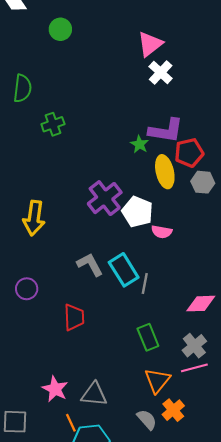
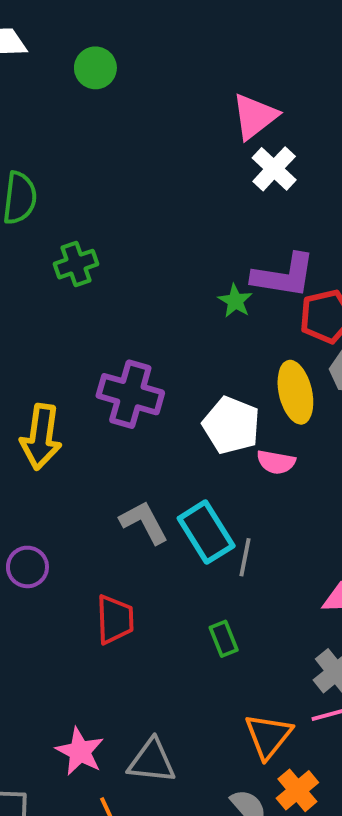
green circle: (60, 29) -> (95, 68), moved
yellow ellipse: (165, 172) -> (295, 392), moved
purple cross: (105, 198) -> (130, 394), moved, turned -36
green rectangle: (148, 337) -> (224, 639), moved, size x0.7

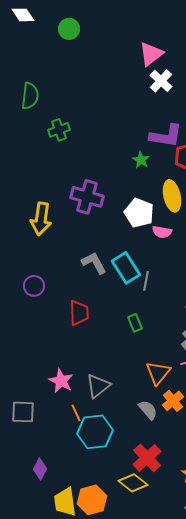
green star: (235, 301) -> (141, 160), moved
gray triangle: (152, 761) -> (98, 386), turned -44

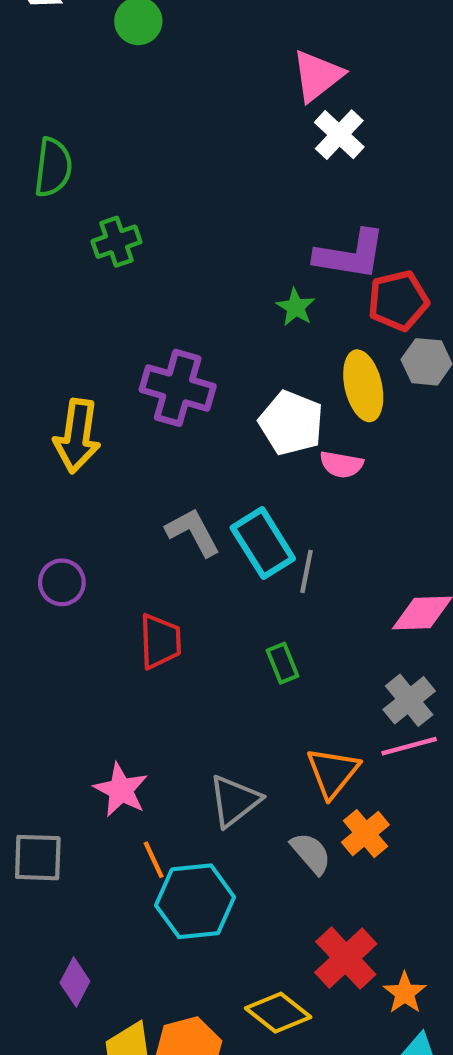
gray triangle: (98, 386) -> (234, 801), moved
red cross: (147, 458) -> (346, 958), moved

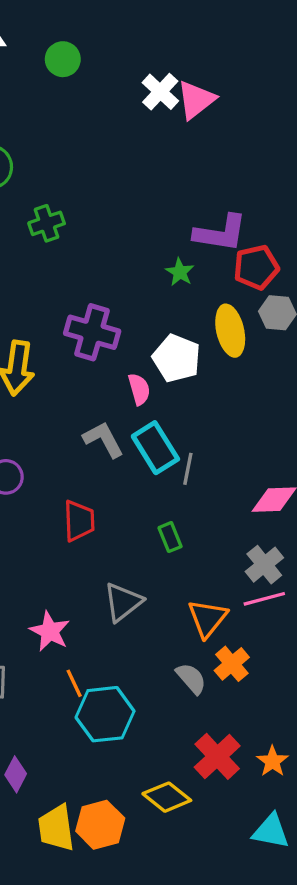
white cross: (339, 135) -> (160, 92), moved
pink semicircle: (341, 464) -> (139, 389), moved, turned -116
gray triangle: (234, 801) -> (123, 602), moved
orange star: (405, 993) -> (272, 761), moved

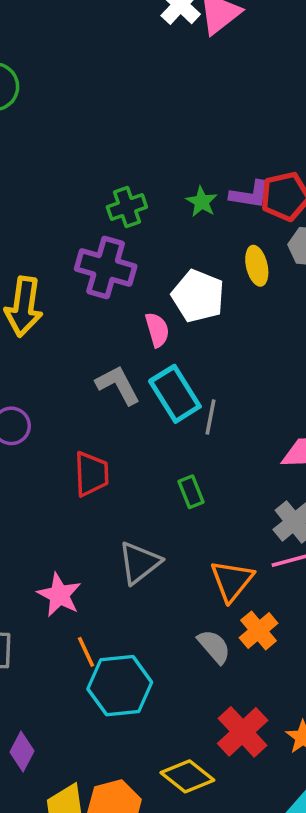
green cross: (47, 223) -> (127, 207), moved
purple L-shape: (220, 233) -> (250, 195), moved, size x0.7
yellow ellipse: (230, 331) -> (257, 266), size x0.7

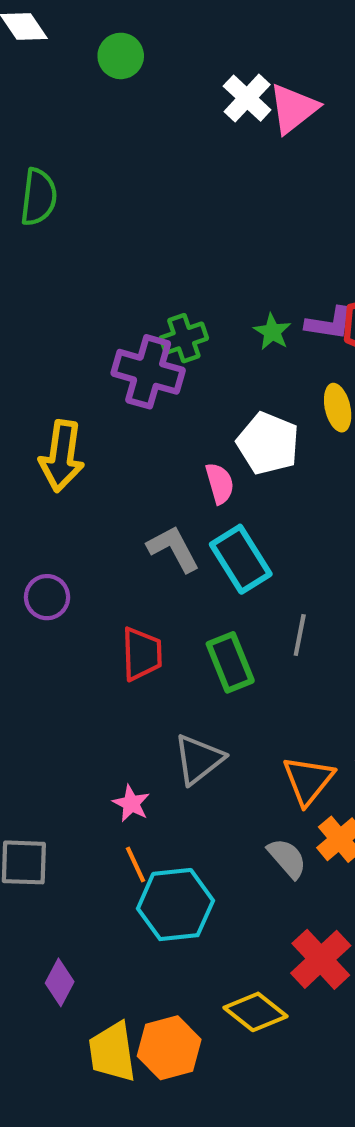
purple cross: (106, 268) -> (148, 372), moved
gray line: (211, 417) -> (300, 635), moved
green rectangle: (191, 492) -> (230, 662), moved, size x1.5
pink star: (59, 595) -> (131, 803), moved, size x0.7

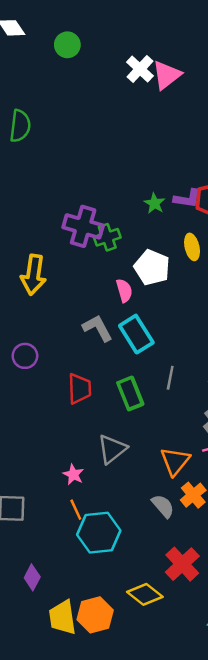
green cross: (184, 338) -> (107, 237), moved

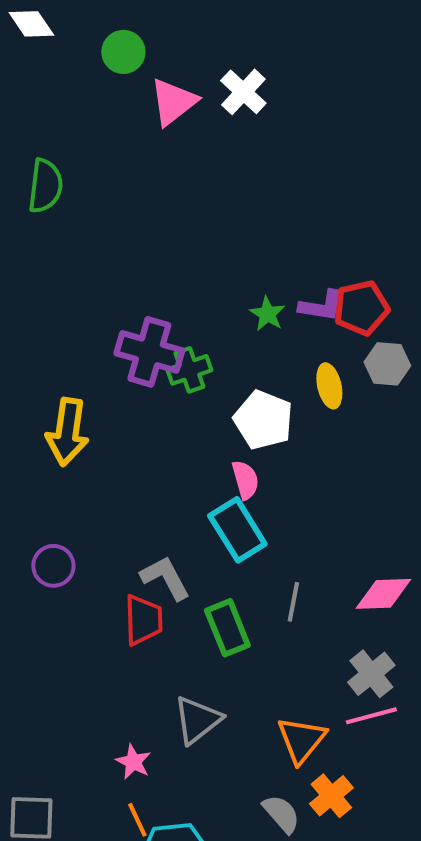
pink triangle: (167, 75) -> (173, 102), moved
pink semicircle: (124, 291) -> (245, 480), moved
gray L-shape: (98, 328) -> (165, 578), moved

